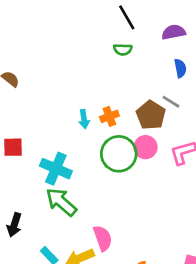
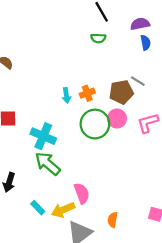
blue semicircle: (180, 68) -> (146, 43), moved
brown pentagon: (151, 115) -> (121, 92), turned 30

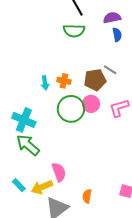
green semicircle: (98, 38) -> (74, 31), size x1.5
orange cross: (87, 93) -> (64, 81), turned 32

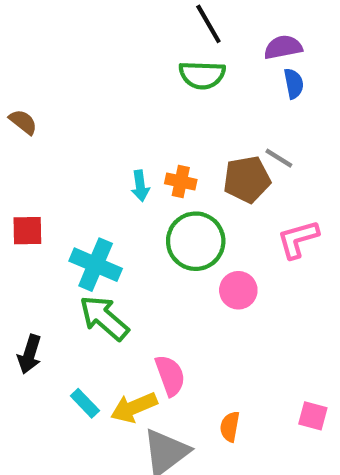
pink circle: (91, 104) -> (238, 290), moved

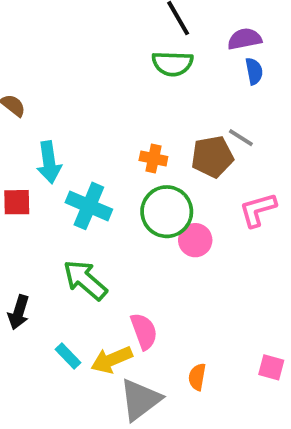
cyan arrow: (140, 186) -> (49, 162), moved, size x1.5
cyan cross: (96, 265) -> (89, 206), moved
pink circle: (238, 290) -> (195, 240), moved

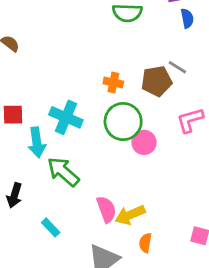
cyan arrow: (49, 162) -> (37, 142), moved
yellow arrow: (112, 360) -> (130, 215), moved

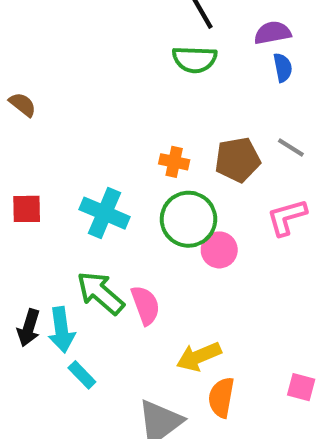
gray line: (177, 67) -> (291, 147), moved
cyan arrow: (37, 142) -> (61, 330), moved
pink semicircle: (106, 209) -> (145, 305), moved
orange semicircle: (145, 243) -> (221, 397), size x1.4

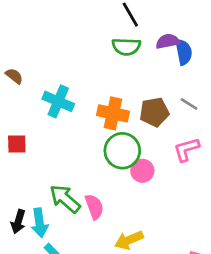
purple semicircle: (272, 33) -> (168, 41), moved
blue semicircle: (283, 68) -> (184, 52), size x1.4
orange cross: (174, 162) -> (113, 113), size x1.6
cyan cross: (104, 213) -> (58, 101), moved

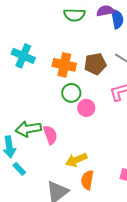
green circle: (122, 151) -> (71, 93), size x0.7
green arrow: (65, 199) -> (28, 129), turned -50

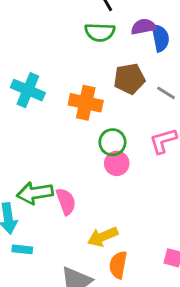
brown pentagon: (95, 64) -> (129, 79), moved
green circle: (71, 93) -> (112, 142), moved
cyan rectangle: (19, 169) -> (22, 249), turned -40

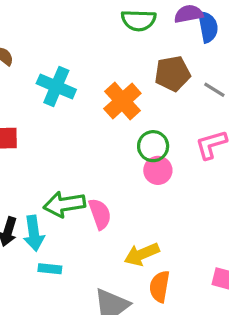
orange cross: (86, 103) -> (122, 101), turned 36

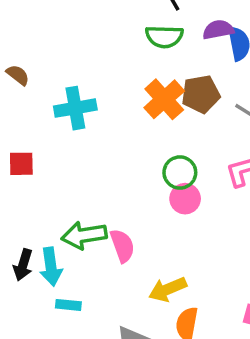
cyan cross: (56, 86) -> (75, 108), turned -33
orange cross: (122, 101) -> (164, 99), moved

